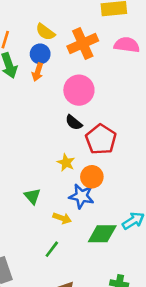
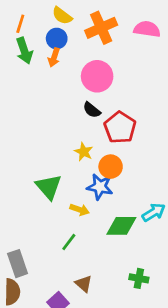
green triangle: (32, 196) -> (49, 187), size x1.5

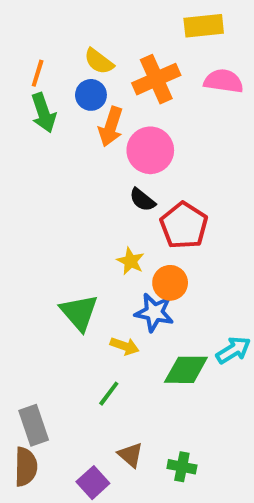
orange arrow: (54, 57) -> (111, 127), moved, size x1.4
green cross: (139, 278) -> (182, 467), moved

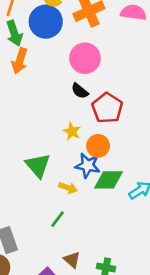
blue circle: (91, 95) -> (46, 22), size x1.6
orange arrow: (111, 127) -> (20, 61), moved
green diamond: (186, 370) -> (109, 180), moved

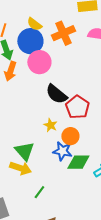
pink circle: (85, 58) -> (39, 62), moved
black semicircle: (80, 91) -> (56, 94), size x1.6
yellow arrow: (68, 188) -> (20, 168), moved, size x1.5

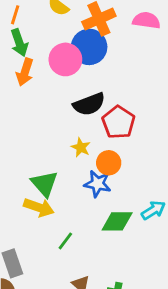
blue circle: (30, 41) -> (89, 47), moved
black semicircle: (56, 94) -> (89, 104), turned -60
green diamond: (78, 162) -> (117, 221), moved

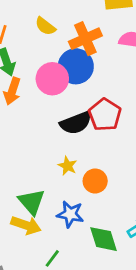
red pentagon: (118, 122) -> (105, 115), moved
blue star: (98, 184) -> (70, 214), moved
green diamond: (117, 221) -> (103, 239), turned 72

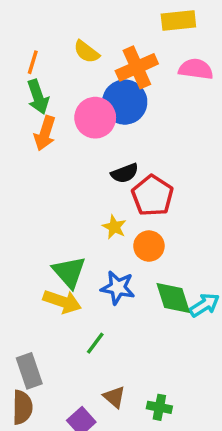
red pentagon: (105, 115) -> (152, 196), moved
black semicircle: (76, 123) -> (125, 173), size x0.7
green diamond: (103, 239) -> (173, 298), moved

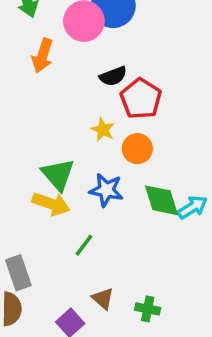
orange arrow: (45, 133) -> (43, 56), moved

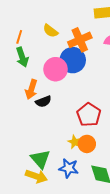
black semicircle: (113, 76) -> (43, 102), moved
yellow star: (103, 130) -> (75, 142), moved

